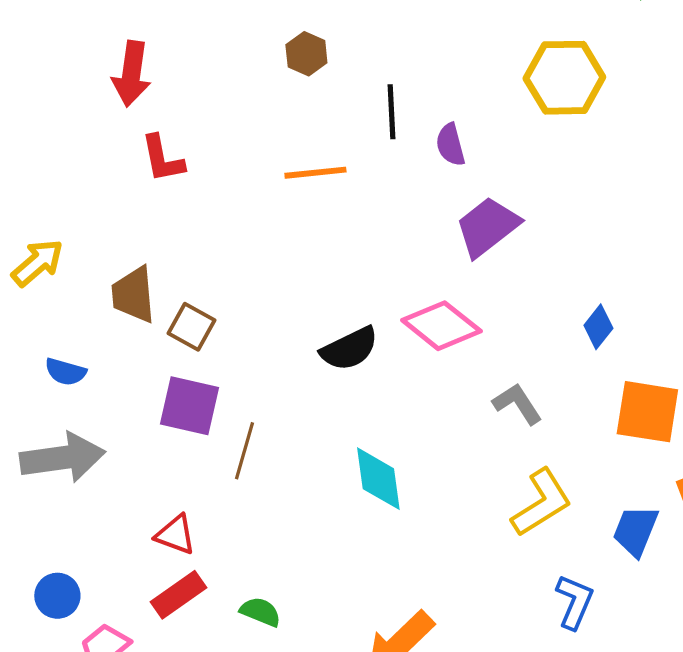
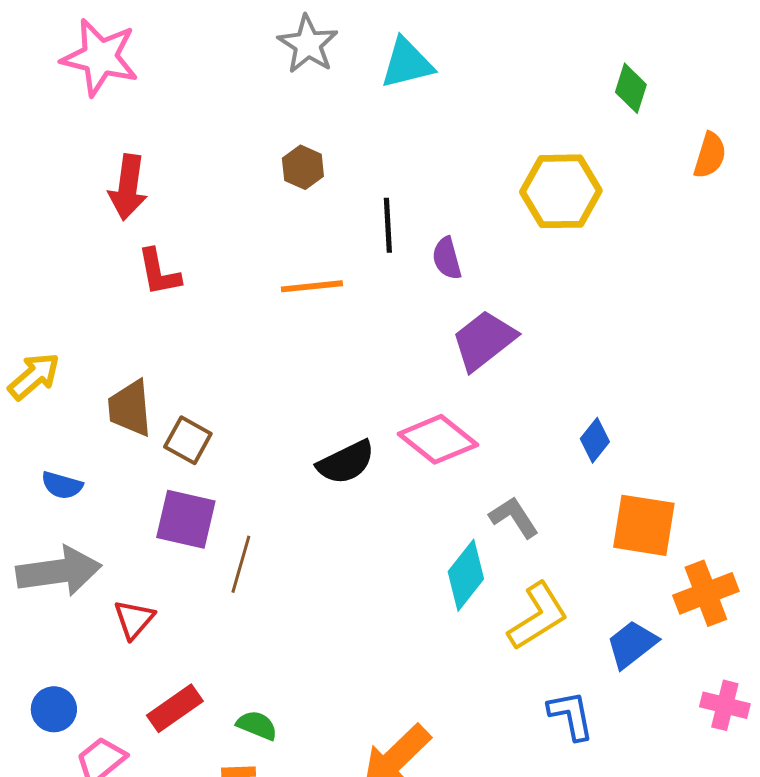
cyan diamond: (378, 479) -> (466, 575), moved, turned 46
blue trapezoid: (635, 531) -> (632, 644), turned 30
red triangle: (175, 535) -> (134, 619), moved, turned 51
blue L-shape: (574, 602) -> (571, 715), turned -34

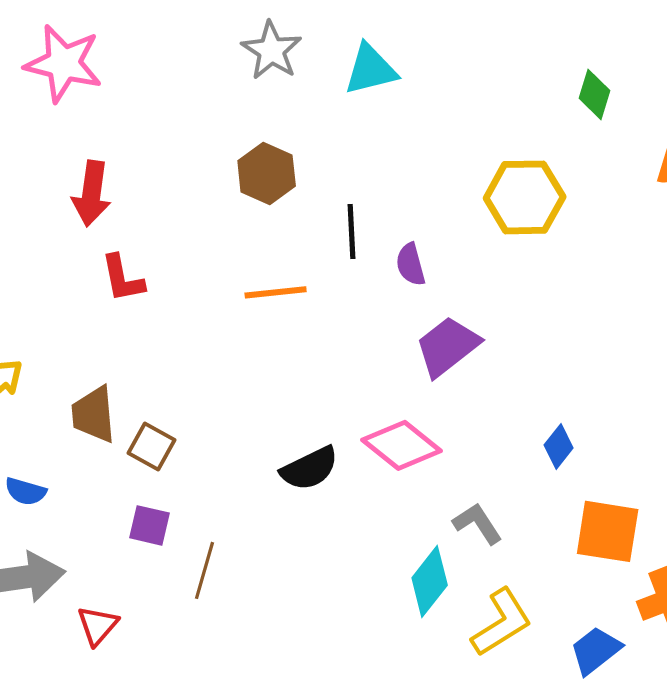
brown hexagon: (303, 167) -> (267, 173), size x1.4
purple square: (186, 519) -> (150, 525), size x0.7

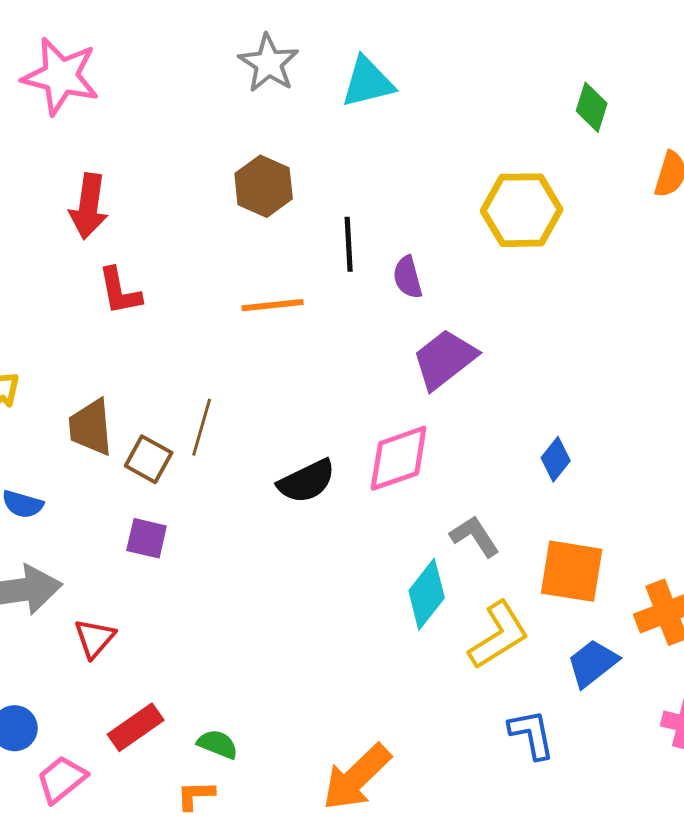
pink diamond: (402, 445) -> (399, 458), turned -58
orange square: (608, 531) -> (572, 571), moved
brown line: (205, 570) -> (202, 427), moved

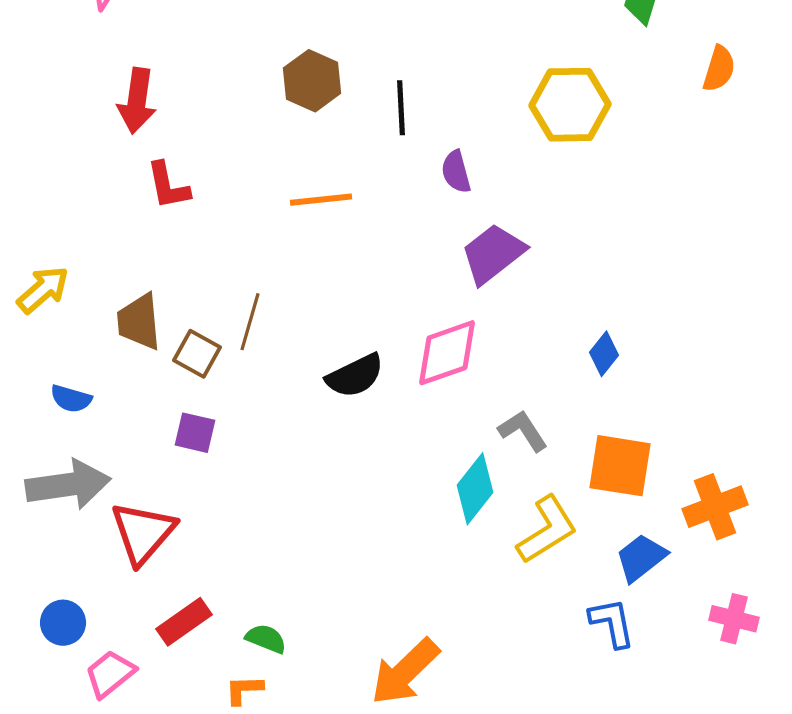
black line: (349, 244) -> (401, 108), moved
red triangle: (95, 638) -> (143, 533), size x1.6
blue L-shape: (532, 734) -> (612, 623), moved

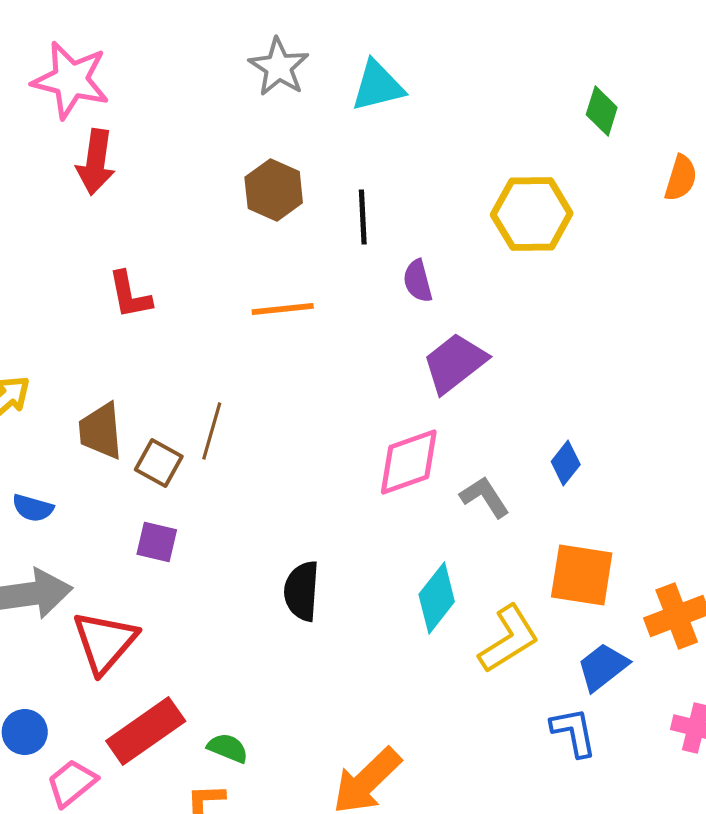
red arrow: (137, 101) -> (96, 162), moved
black semicircle: (355, 376) -> (302, 591), moved, turned 120
gray L-shape: (523, 431) -> (485, 497), moved
red rectangle: (184, 622) -> (146, 731), size x1.4

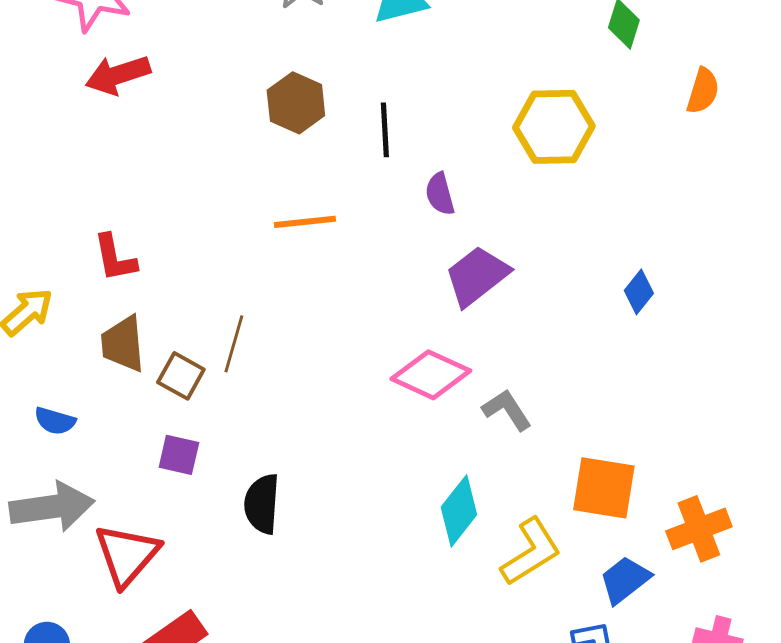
red arrow: (96, 162) -> (118, 75), turned 64
red L-shape: (130, 295) -> (115, 258), moved
pink diamond: (409, 462) -> (431, 375), turned 44
blue diamond: (566, 463) -> (639, 292), moved
black semicircle: (302, 591) -> (262, 504), moved

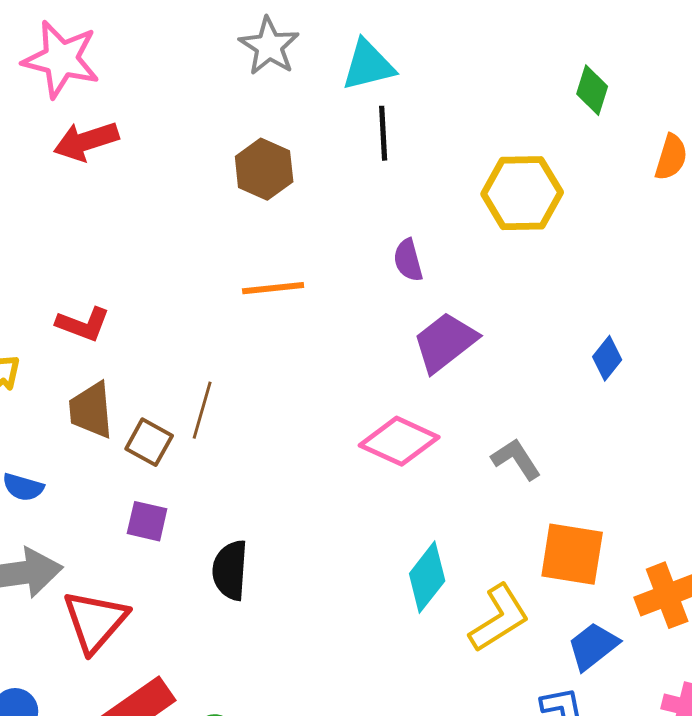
black line: (385, 130) -> (383, 133), moved
red L-shape: (115, 258) -> (83, 324), turned -58
gray L-shape: (507, 410) -> (516, 459), moved

